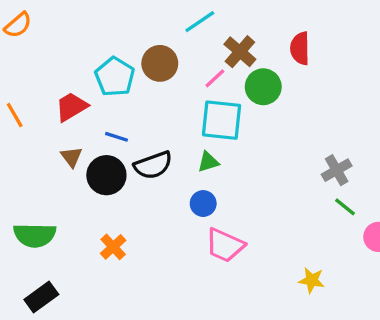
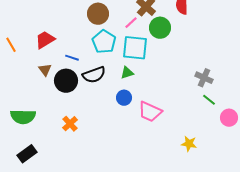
cyan pentagon: (115, 77) -> (104, 42), moved
gray cross: (337, 170) -> (204, 78), turned -36
pink trapezoid: (225, 245) -> (150, 112), moved

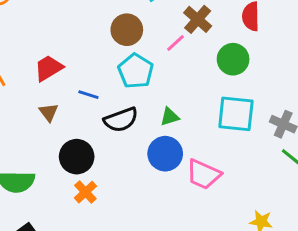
green circle: (160, 28) -> (233, 59), moved
cyan square: (135, 48) -> (236, 114), moved
black circle: (66, 81) -> (77, 157), moved
blue circle: (124, 98) -> (165, 154), size x1.5

